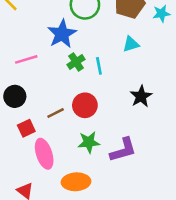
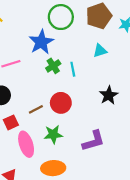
green star: (89, 142) -> (53, 134), moved

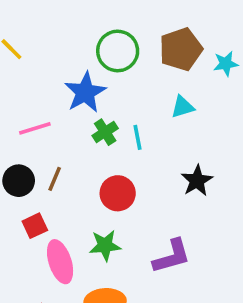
brown line: (36, 109) -> (55, 179), moved, turned -40

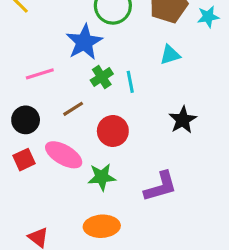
brown line: (55, 179) -> (73, 109), moved, turned 35
red square: (35, 226) -> (24, 160), moved
pink ellipse: (60, 262) -> (64, 155), moved, turned -42

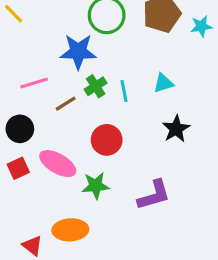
blue star: (84, 42) -> (78, 52), turned 30
cyan triangle: (170, 55) -> (163, 83), moved
brown line: (73, 109) -> (66, 104), moved
orange ellipse: (102, 226) -> (70, 230), moved

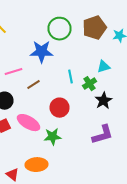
cyan triangle: (163, 83) -> (104, 67), moved
green cross: (96, 86) -> (90, 84), moved
purple L-shape: (154, 195) -> (102, 135), moved

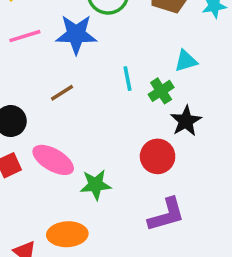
pink line: (14, 72) -> (25, 36), moved
red circle: (60, 108) -> (158, 156), moved
purple L-shape: (102, 135) -> (166, 215), moved

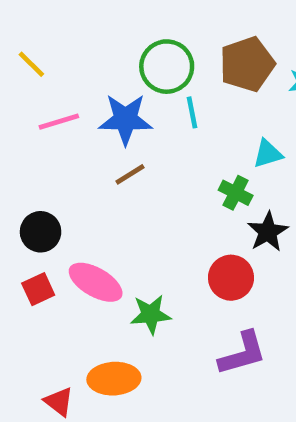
cyan line: (127, 79) -> (192, 112), moved
green cross: (161, 91) -> (236, 193), turned -30
brown line: (62, 93) -> (130, 174), moved

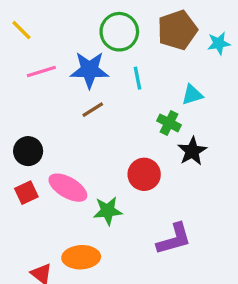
cyan line: (192, 112) -> (138, 78), moved
red circle: (231, 278) -> (144, 174), moved

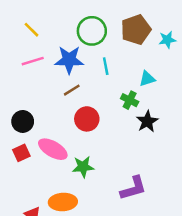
yellow line: (21, 30) -> (31, 30), moved
red circle: (144, 174) -> (87, 119), moved

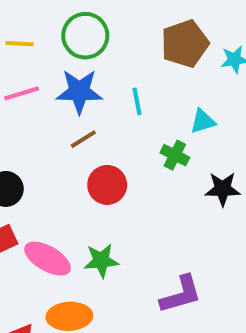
yellow line: (31, 30) -> (20, 44), turned -42
green circle: (92, 31) -> (85, 36), moved
black star: (147, 121) -> (223, 189), moved, turned 30
pink ellipse: (53, 149) -> (47, 259), moved

